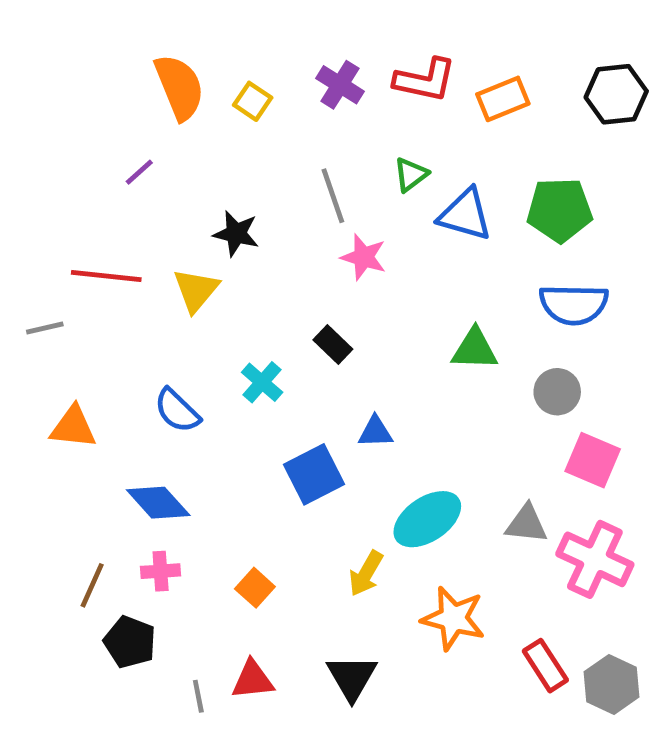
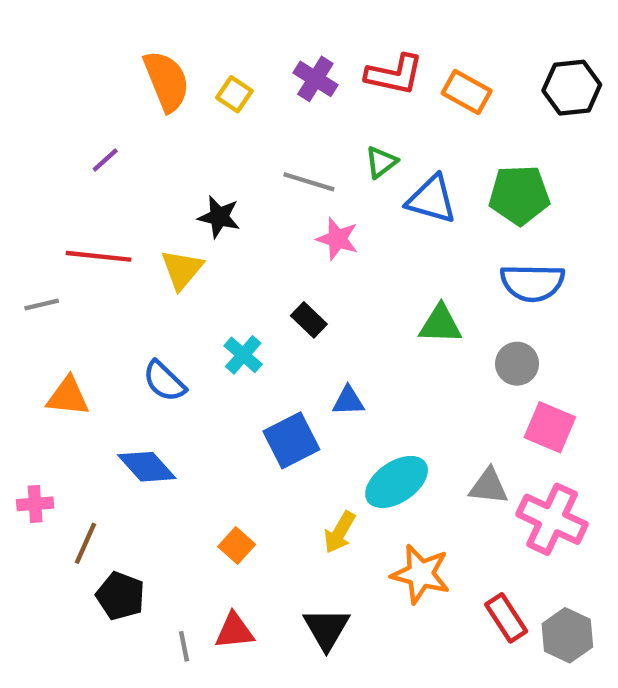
orange rectangle: (503, 99) -> (467, 92), turned 51
purple line: (139, 172) -> (105, 160), moved
gray line: (333, 196) -> (309, 182), turned -54
pink cross: (161, 571) -> (35, 504), moved

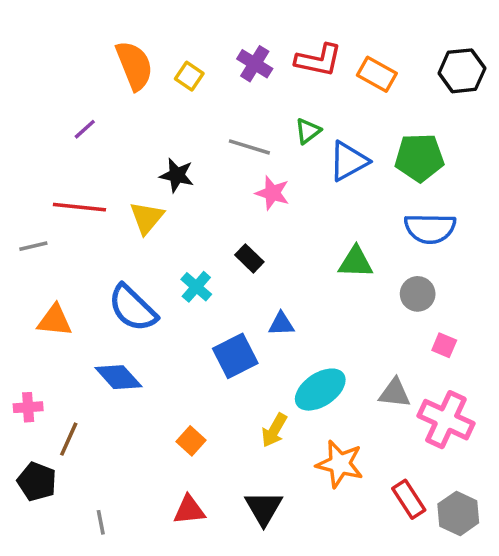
blue triangle: (432, 199) -> (349, 161), turned -45
blue semicircle: (164, 381) -> (133, 308), size x1.4
pink square: (550, 427) -> (444, 345), size x0.6
black pentagon: (120, 596) -> (37, 482), moved
gray line: (184, 646) -> (101, 522), moved

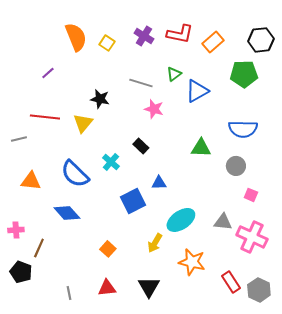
orange rectangle: (377, 74) -> (213, 42), turned -70
green pentagon: (419, 158) -> (244, 74), moved
gray line: (101, 522) -> (69, 293), moved

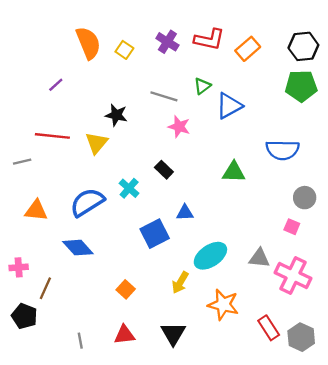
green pentagon: (244, 74) -> (301, 86), moved
gray circle: (236, 166) -> (305, 198), moved
blue semicircle: (75, 174) -> (87, 202), turned 104

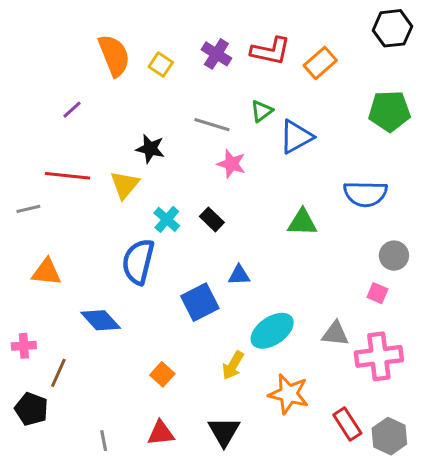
black hexagon: (303, 46) -> (392, 28), moved
cyan cross: (129, 188) -> (167, 219), moved
blue semicircle: (87, 202) -> (138, 262), moved, turned -44
pink cross: (293, 275) -> (379, 356), turned -32

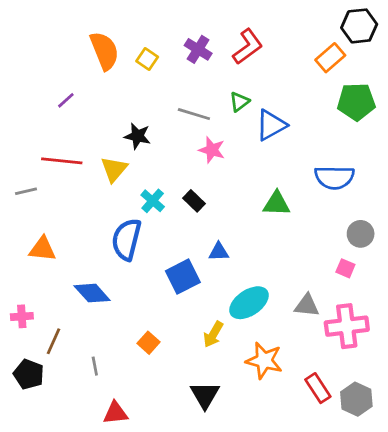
red L-shape: (271, 51) -> (248, 47), turned -48
orange rectangle: (320, 63) -> (330, 58), moved
red triangle: (161, 433) -> (115, 413), moved
gray line: (104, 441) -> (95, 366), moved

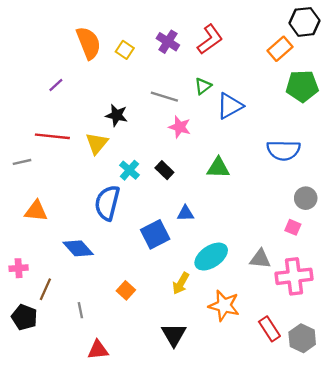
green triangle: (277, 204) -> (218, 168), moved

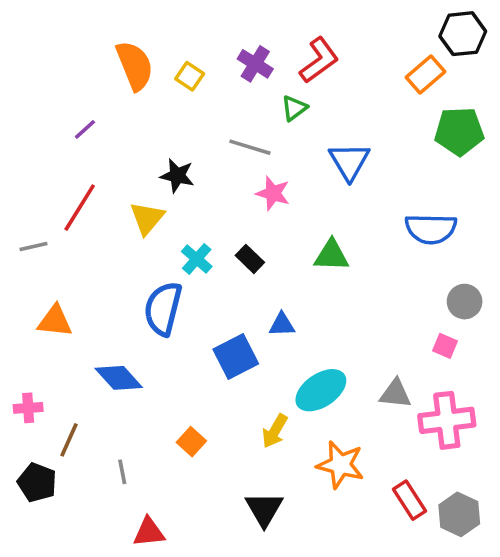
green triangle: (203, 86) -> (294, 108), moved
blue triangle: (230, 106) -> (349, 161), turned -32
red line: (52, 136) -> (80, 208), turned -64

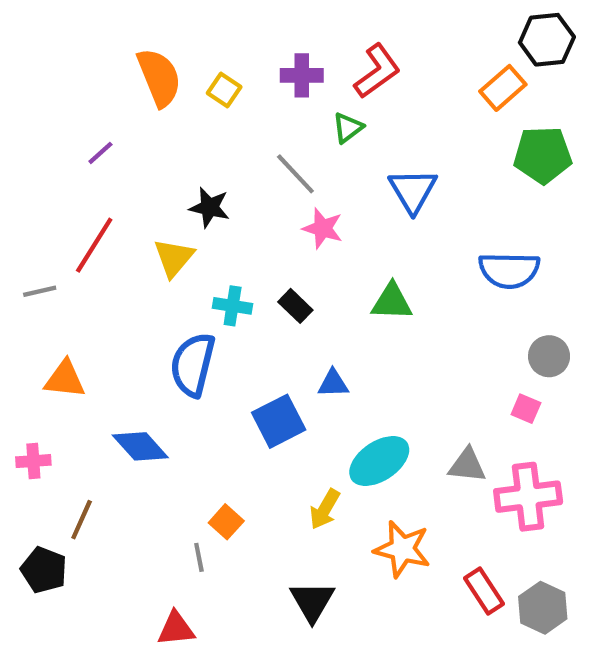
purple cross: (255, 64) -> (302, 75), turned -32
gray line: (250, 147) -> (295, 174), turned 30
cyan cross: (197, 259) -> (233, 306), turned -32
pink cross: (28, 408) -> (33, 461), moved
gray line: (122, 472) -> (199, 557), moved

